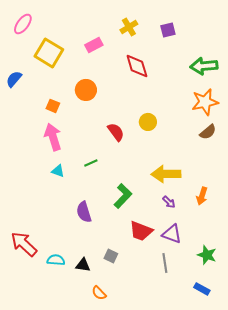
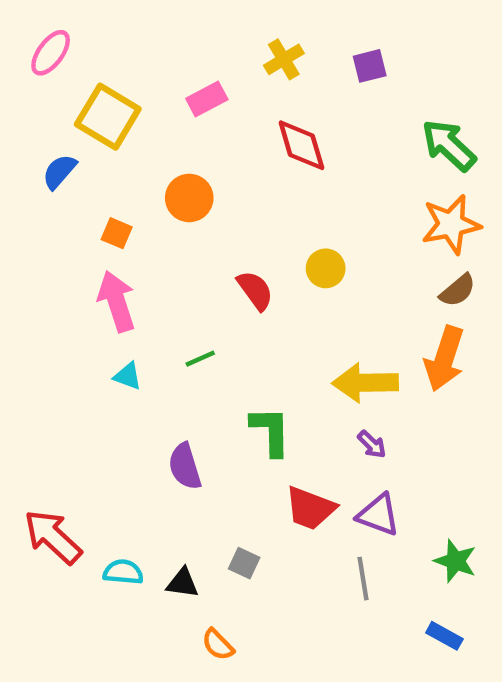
green arrow: (204, 66) -> (449, 145), turned 48
blue semicircle: (14, 79) -> (59, 172), moved
green L-shape: (123, 196) -> (271, 431), turned -45
orange arrow: (202, 196) -> (444, 359), moved, size x1.6

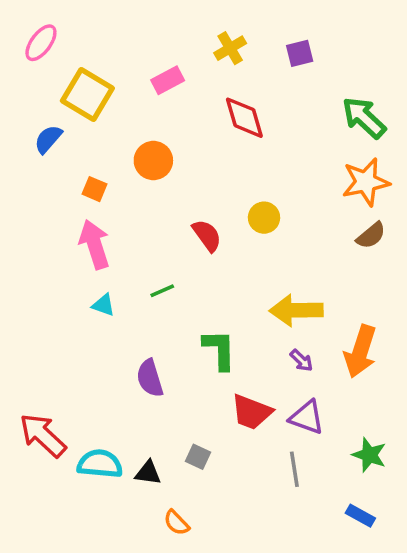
orange arrow: (444, 359) -> (360, 351), moved
cyan semicircle: (123, 572) -> (100, 464), size x1.4

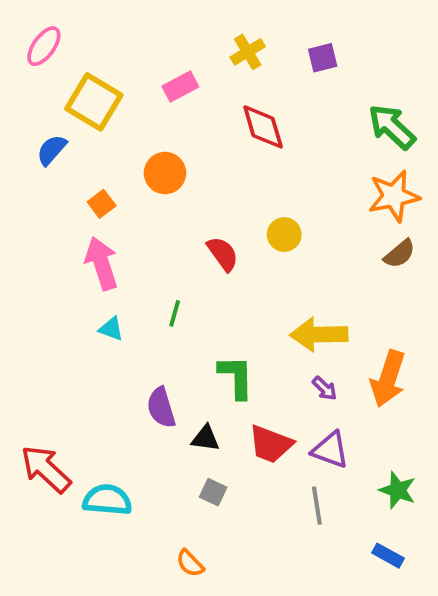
orange square: (95, 189) -> (102, 204), turned 30
green line: (162, 291) -> (175, 313), turned -50
black triangle: (148, 473) -> (205, 438), moved

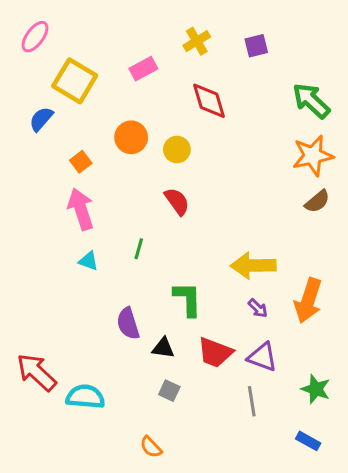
yellow circle: (284, 235) -> (177, 150), moved

